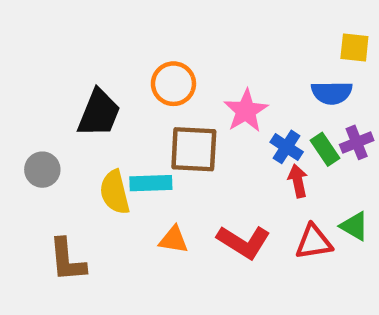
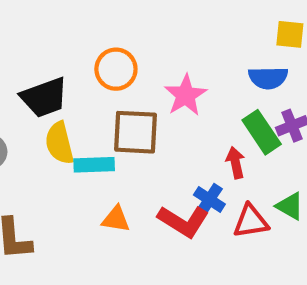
black trapezoid: (99, 113) -> (44, 97), turned 48
blue cross: (287, 147) -> (209, 200), moved
green rectangle: (325, 149) -> (262, 132), size x1.4
yellow semicircle: (115, 192) -> (59, 143), moved

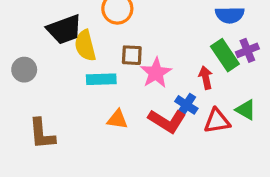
pink star: (186, 95) -> (156, 73), moved
brown square: (136, 132) -> (132, 55), size x0.6
yellow semicircle: (59, 143) -> (85, 46), moved

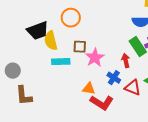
gray circle: (24, 70) -> (13, 71), moved
orange triangle: (117, 119) -> (89, 89), moved
red L-shape: (167, 121) -> (102, 103), moved
red triangle: (217, 121) -> (133, 88), turned 30

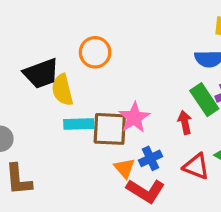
brown square: (80, 47) -> (110, 129), moved, size x1.6
blue cross: (114, 78) -> (151, 158), moved, turned 32
orange triangle: (89, 89) -> (124, 168), turned 40

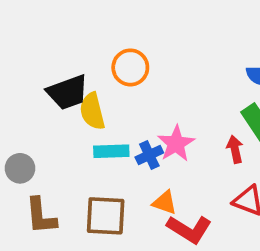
brown square: (110, 129) -> (106, 216), moved
blue cross: (151, 158) -> (149, 155), moved
orange triangle: (124, 168) -> (165, 203), turned -30

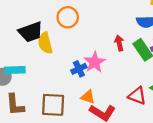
red arrow: (235, 149) -> (119, 43), moved
cyan rectangle: (111, 151) -> (15, 70), moved

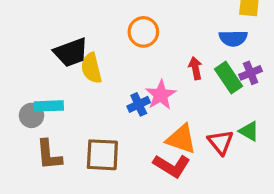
orange circle: (68, 17) -> (143, 32), moved
red triangle: (137, 96) -> (221, 142), turned 30
orange triangle: (88, 97) -> (181, 139), moved, size x1.5

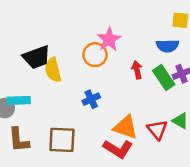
orange circle: (143, 32) -> (95, 55), moved
pink star: (161, 95) -> (109, 39), moved

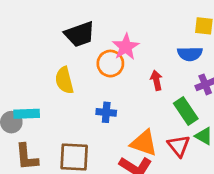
black trapezoid: (37, 57) -> (80, 34), moved
green rectangle: (164, 78) -> (186, 111), moved
blue cross: (91, 99) -> (106, 112), turned 30

